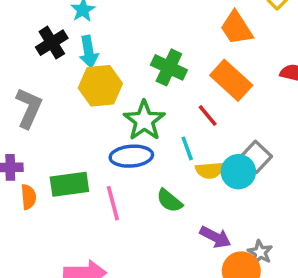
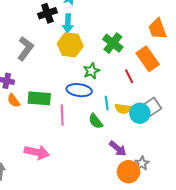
green star: (144, 121) -> (91, 71), size x0.7
cyan line: (187, 148) -> (107, 103), moved
orange semicircle: (29, 197) -> (14, 101), turned 136

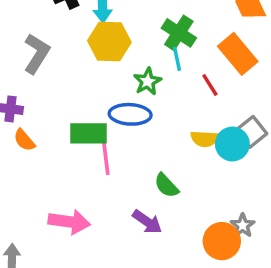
green rectangle: (39, 98) -> (88, 133), moved
cyan line: (107, 103) -> (177, 59), moved
green semicircle: (96, 121) -> (166, 185), moved
purple arrow: (118, 149) -> (147, 222), moved

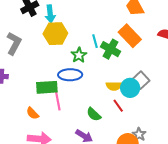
green cross: (179, 33) -> (111, 49), moved
red line: (210, 85) -> (118, 106), moved
orange semicircle: (24, 140) -> (33, 113), moved

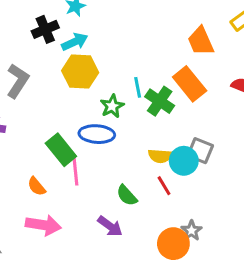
cyan arrow: (50, 14) -> (75, 42), turned -114
gray square: (141, 80) -> (200, 151), turned -30
green rectangle: (47, 87) -> (61, 150), turned 50

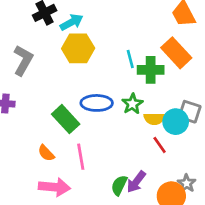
green cross: (160, 101) -> (151, 70), turned -30
green star: (112, 106) -> (132, 104), moved
pink line: (75, 171) -> (81, 157), moved
green semicircle: (127, 195) -> (119, 185), moved, turned 72
purple arrow: (110, 226) -> (136, 182), moved, turned 95

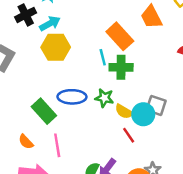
orange rectangle: (176, 53) -> (120, 36), moved
green star: (132, 104) -> (104, 98), turned -30
yellow semicircle: (154, 119) -> (124, 111), turned 30

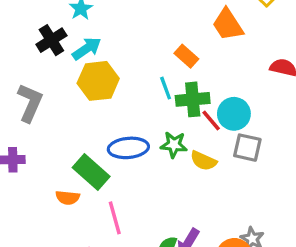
orange rectangle: (120, 36) -> (186, 56), size x0.6
cyan circle: (143, 114) -> (234, 114), moved
red line: (129, 135) -> (211, 121), moved
orange semicircle: (26, 142) -> (68, 198), moved, turned -35

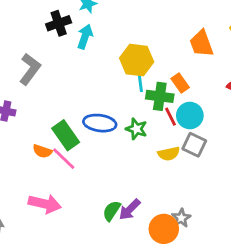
cyan arrow: (87, 49) -> (85, 36), turned -50
orange rectangle: (186, 56) -> (180, 83), moved
yellow hexagon: (98, 81) -> (137, 60), moved
yellow semicircle: (203, 161) -> (169, 154), moved, turned -50
pink line: (115, 218) -> (64, 159), moved, turned -44

